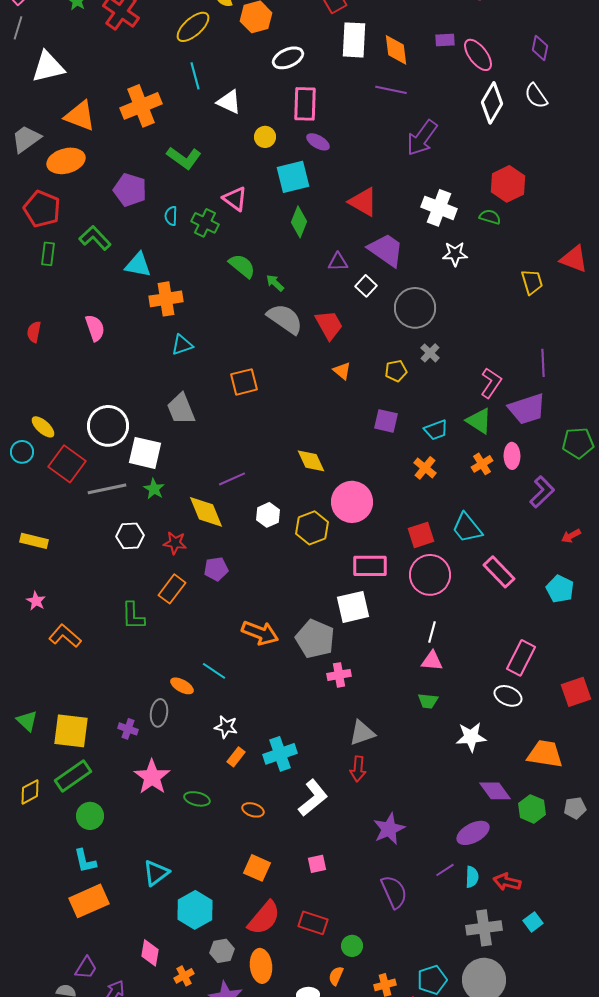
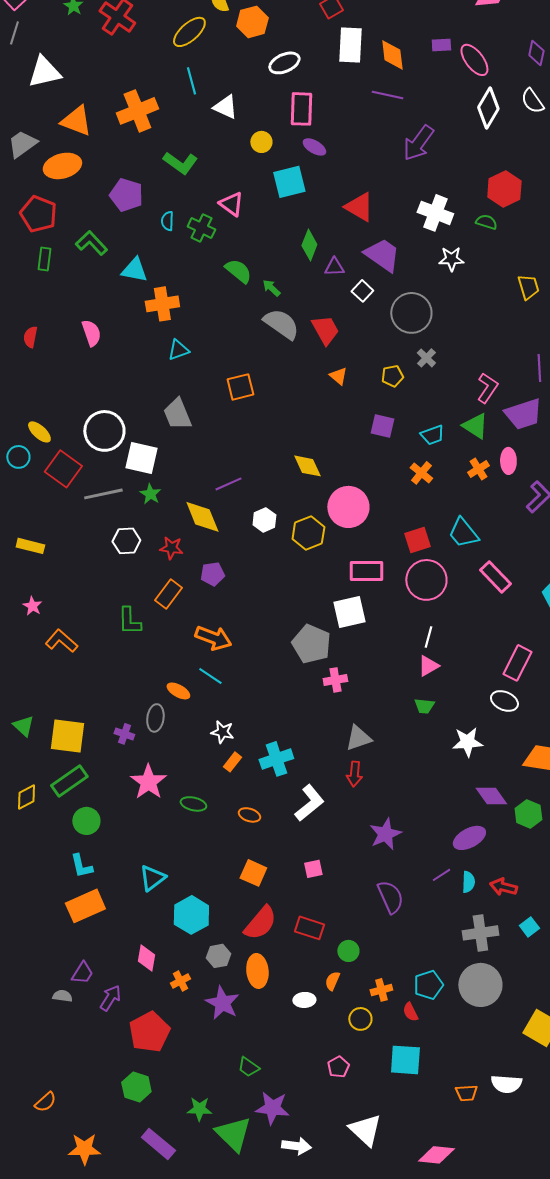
green diamond: (299, 222) -> (309, 245), moved
orange arrow: (260, 633) -> (213, 638), moved
pink triangle: (432, 661) -> (428, 666), turned -35

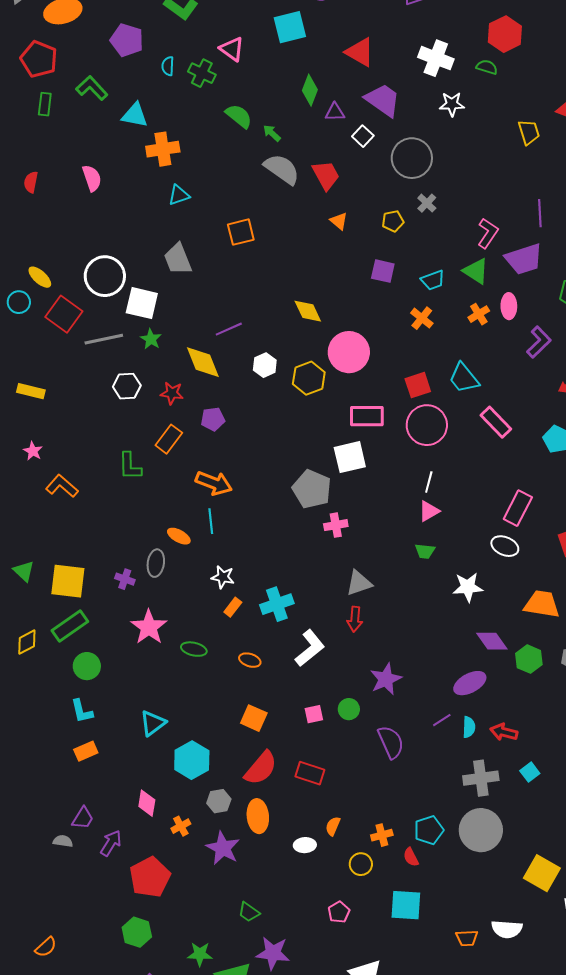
cyan line: (210, 676) -> (211, 521), turned 50
orange rectangle: (85, 906) -> (86, 751), size x0.6
green circle: (348, 951) -> (349, 709), moved

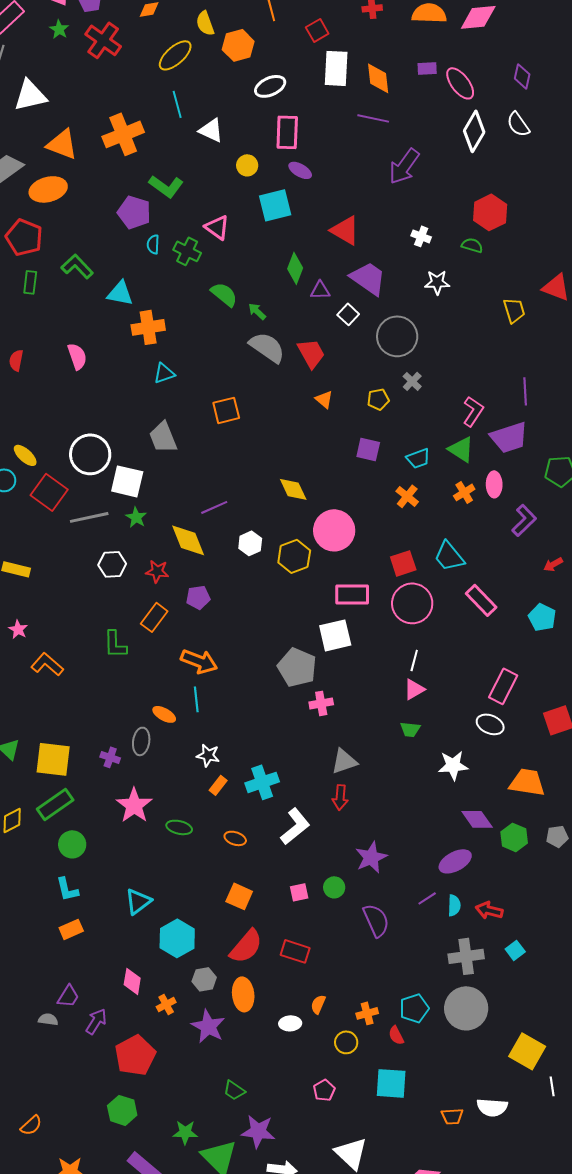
purple pentagon: (127, 40) -> (134, 212), moved
white cross: (436, 58) -> (421, 236), size x0.6

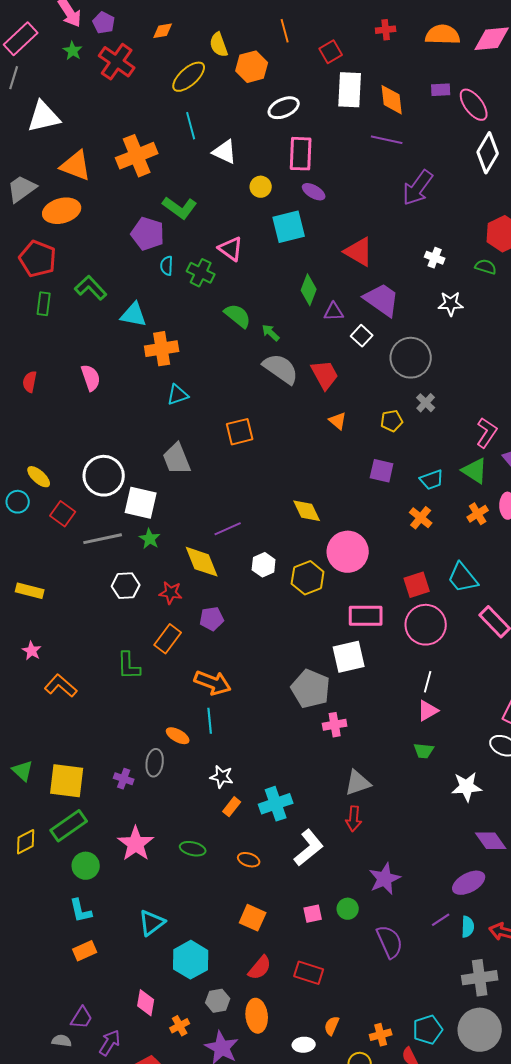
red square: (49, 492) -> (63, 514), size x0.7
pink star: (134, 805) -> (136, 844), moved
red semicircle: (246, 946) -> (260, 968), size x0.7

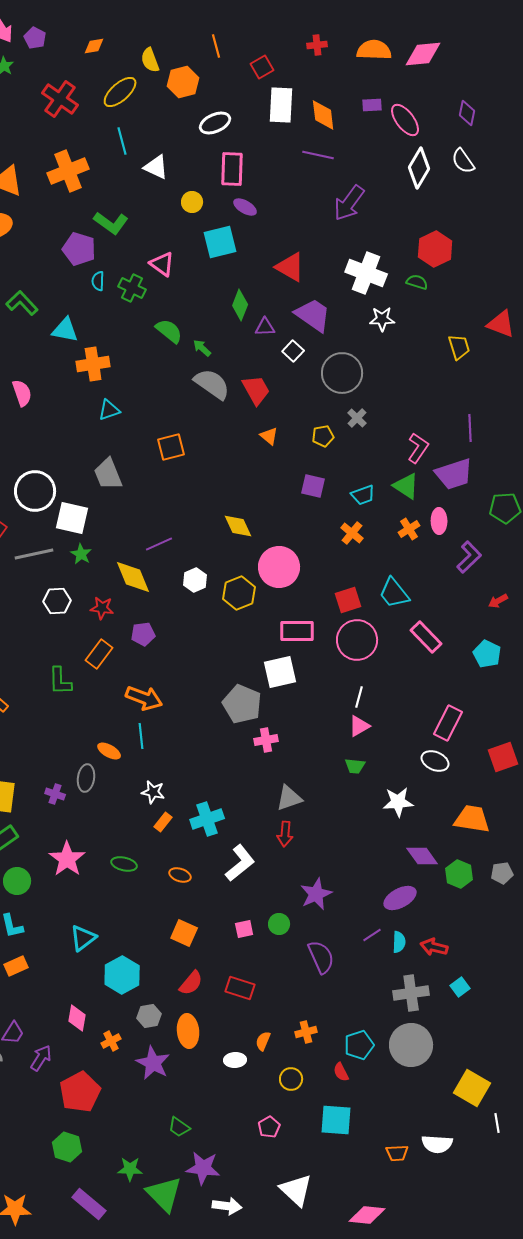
red cross: (117, 62) -> (60, 99), moved
white cross: (435, 258) -> (366, 273), size x2.0
orange cross: (381, 1035) -> (306, 1032), moved

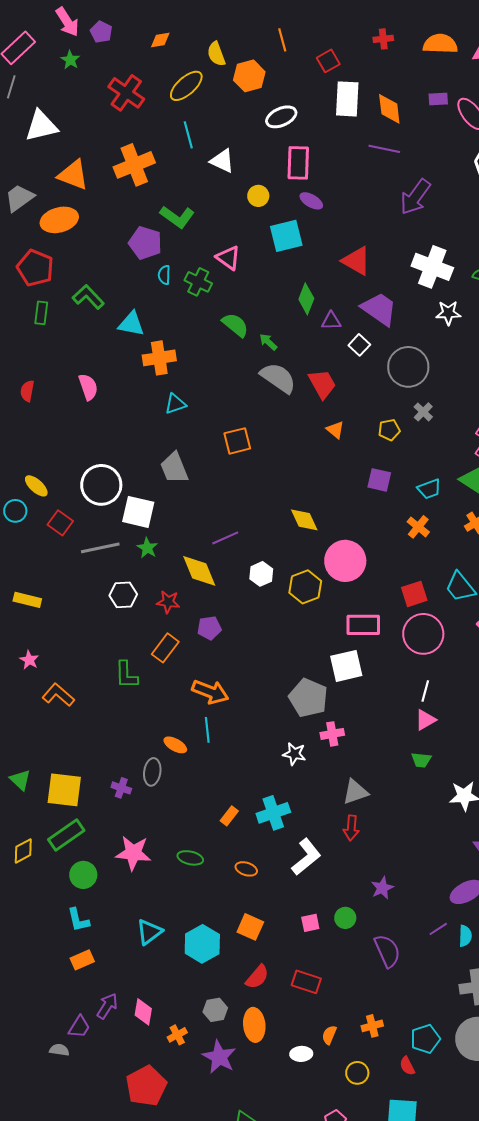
white star: (153, 792) -> (294, 754), moved
pink star: (67, 859) -> (133, 853), turned -30
purple star: (316, 894) -> (382, 888), size x0.7
cyan hexagon: (122, 975) -> (202, 944), moved
purple arrow: (41, 1058) -> (107, 1006), moved

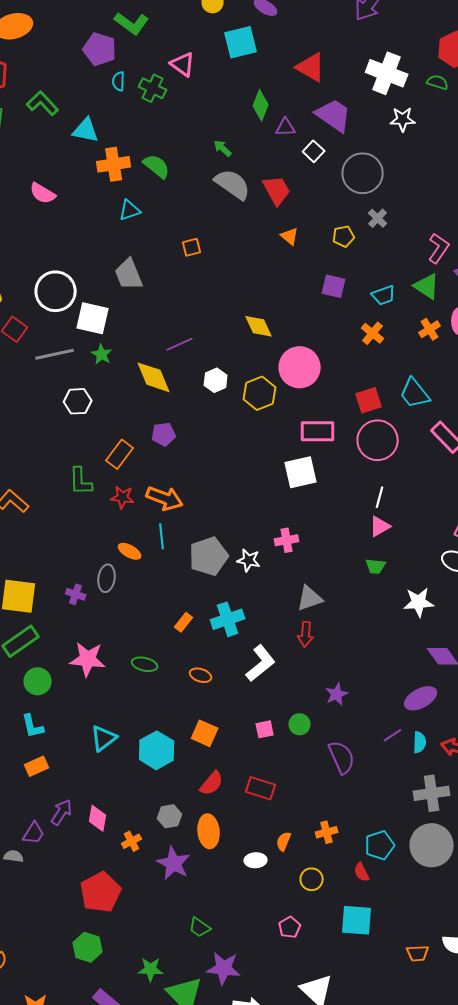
green semicircle: (235, 325) -> (157, 166), moved
pink semicircle: (88, 387) -> (43, 193), turned 140
orange square: (237, 441) -> (192, 247), size x0.7
red star: (168, 602) -> (123, 497), moved
gray pentagon: (308, 698) -> (209, 556), moved, turned 30

